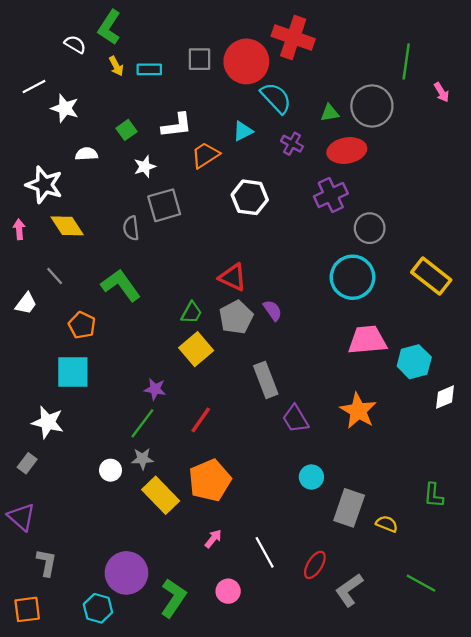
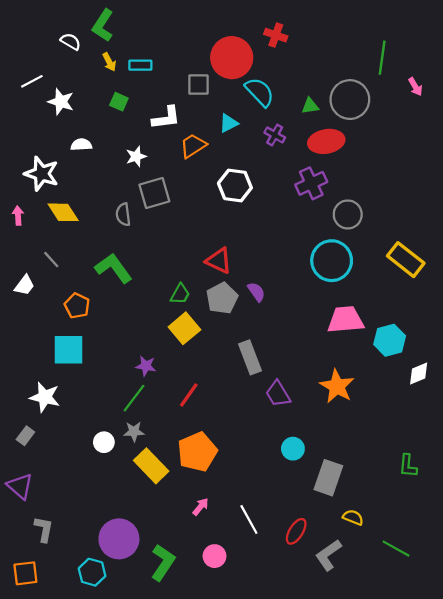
red cross: (293, 37) -> (276, 35), size x0.6
gray square: (200, 59) -> (198, 84), moved
green square: (126, 130) -> (119, 102), moved, turned -30
yellow semicircle: (387, 524) -> (353, 517), moved

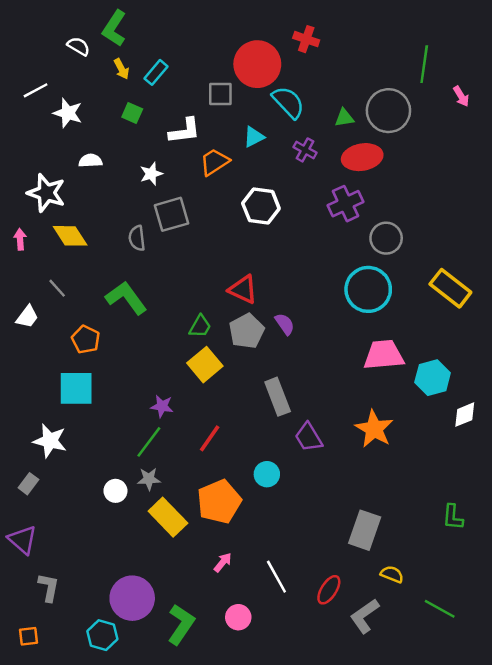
cyan rectangle: (140, 65) -> (156, 72), turned -50
cyan circle: (293, 449) -> (267, 474), moved
orange square: (25, 573) -> (28, 636), size x0.7

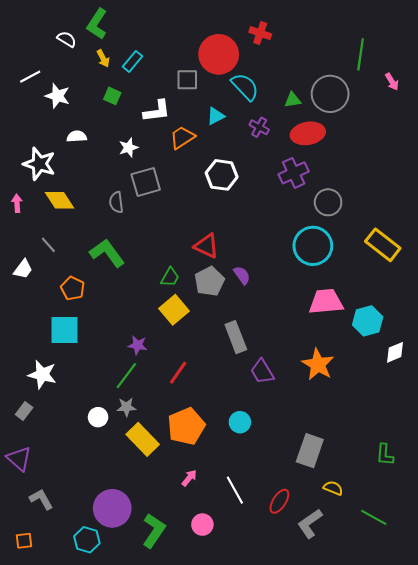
cyan circle: (267, 474) -> (240, 422), moved
green L-shape: (453, 517) -> (385, 455), moved
gray L-shape: (49, 587) -> (41, 499), turned -40

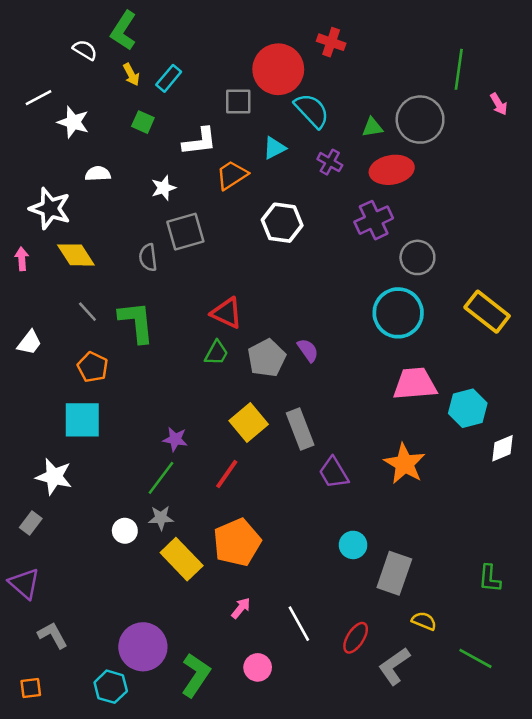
gray line: (48, 245) -> (87, 312), moved
red triangle: (206, 246) -> (227, 313), moved
green L-shape: (107, 253) -> (136, 322), turned 30
yellow square: (174, 310) -> (249, 422), moved
cyan circle: (240, 422) -> (353, 545), moved

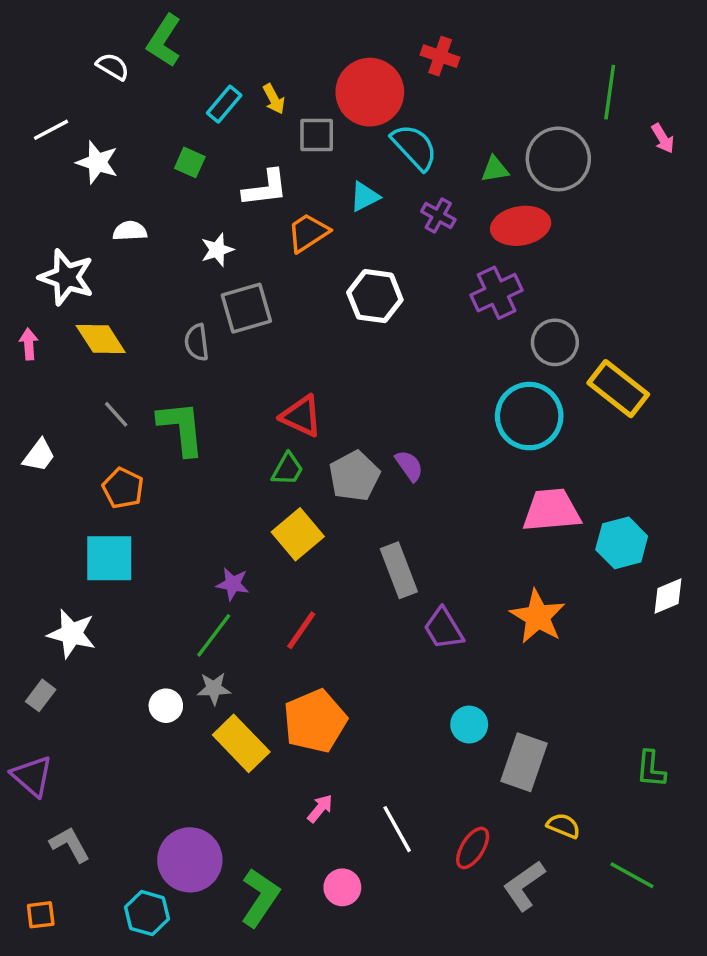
yellow arrow: (131, 74) -> (274, 99), moved
yellow rectangle: (487, 312) -> (618, 389), moved
yellow square: (249, 422) -> (298, 534), moved

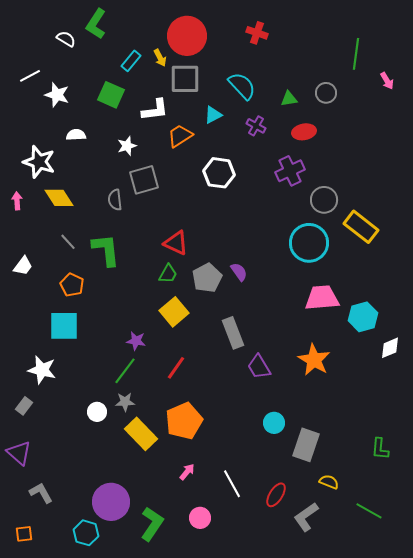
red circle: (370, 92) -> (187, 36), moved
gray square: (317, 135) -> (185, 79), size x1.4
gray circle: (558, 159) -> (326, 93), size x0.6
green square: (190, 162) -> (111, 95), size x1.5
red ellipse: (521, 226) -> (304, 132), size x0.7

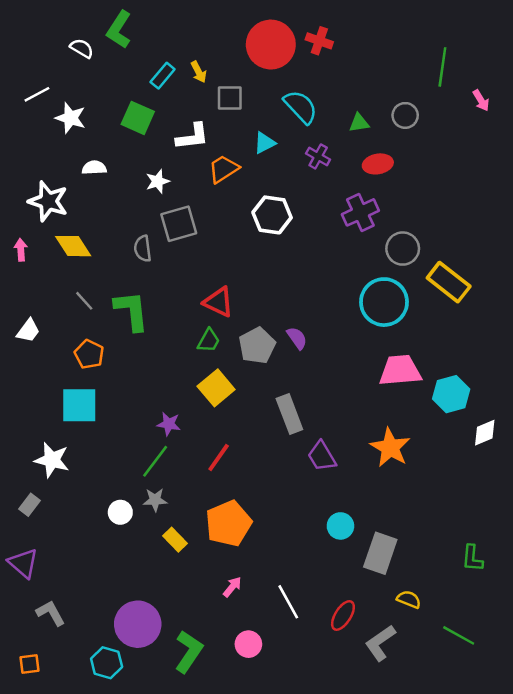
red circle: (187, 36) -> (271, 45), moved
gray square: (185, 79) -> (230, 98), size x0.7
yellow rectangle: (141, 434) -> (175, 540), size x0.6

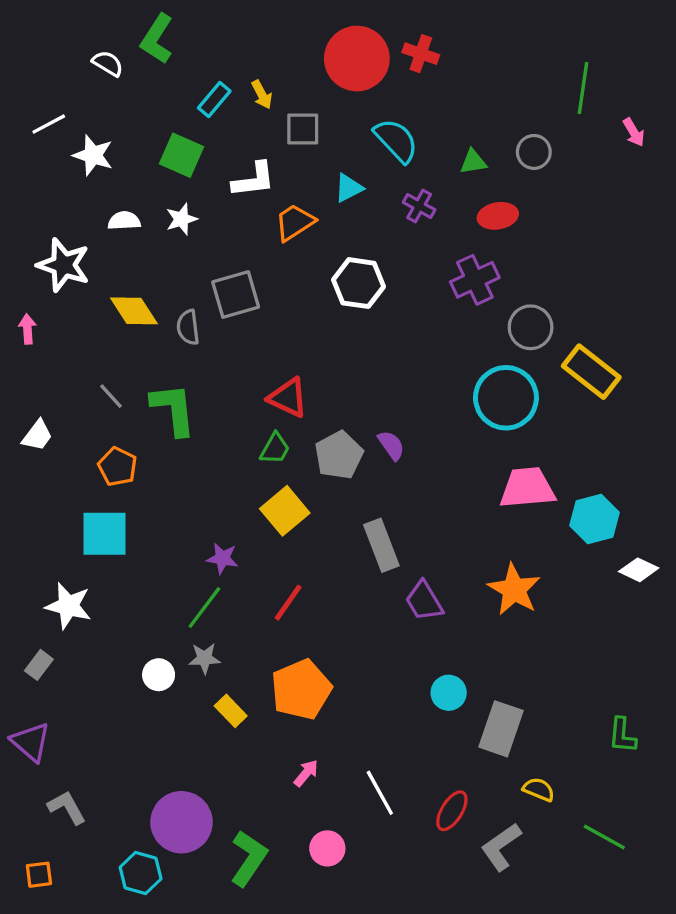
white star: (158, 181) -> (181, 219), moved
yellow diamond: (73, 246) -> (134, 311), moved
white diamond: (485, 433) -> (639, 570), turned 48

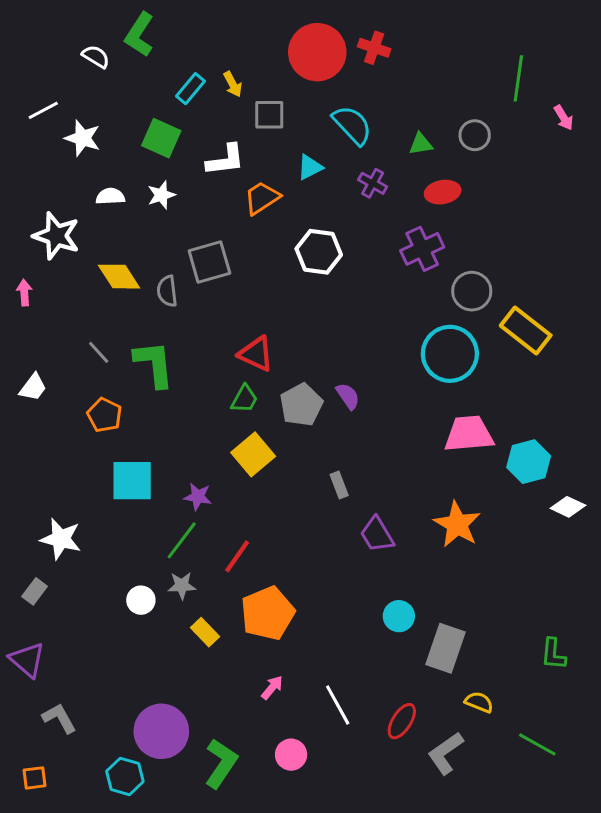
cyan square: (104, 534) -> (132, 481), moved
gray rectangle: (381, 545) -> (339, 485), size x0.6
red line: (288, 603) -> (237, 556), moved

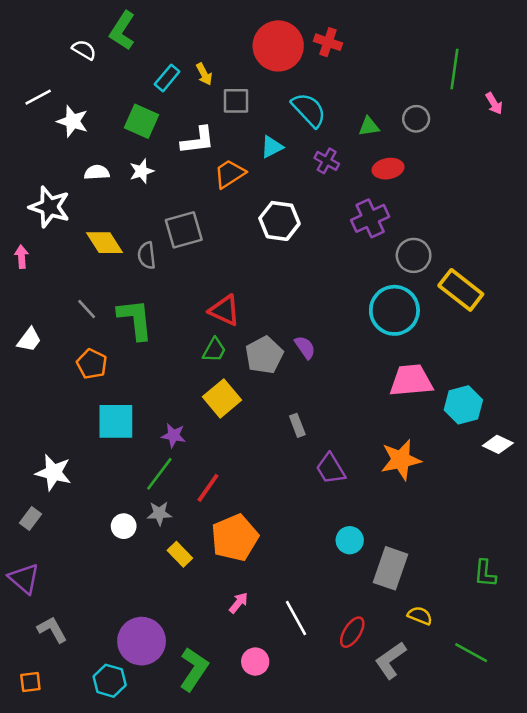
orange star: (457, 524) -> (401, 460), turned 30

